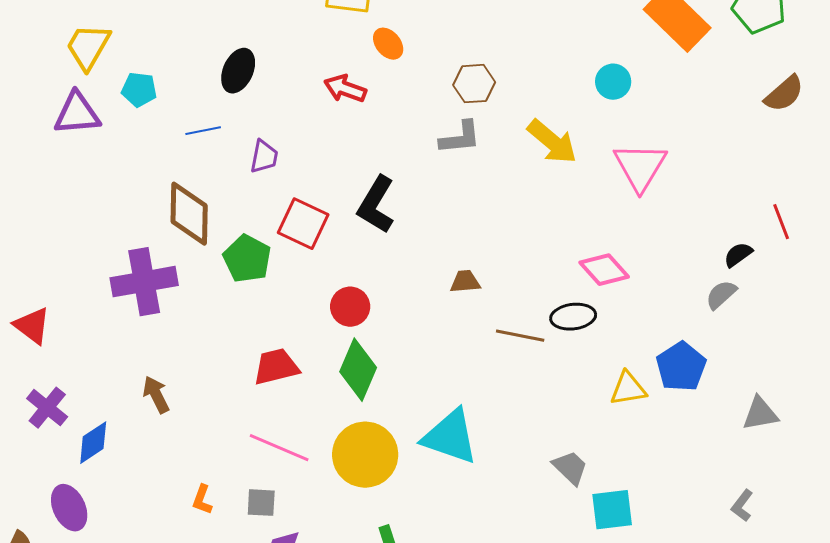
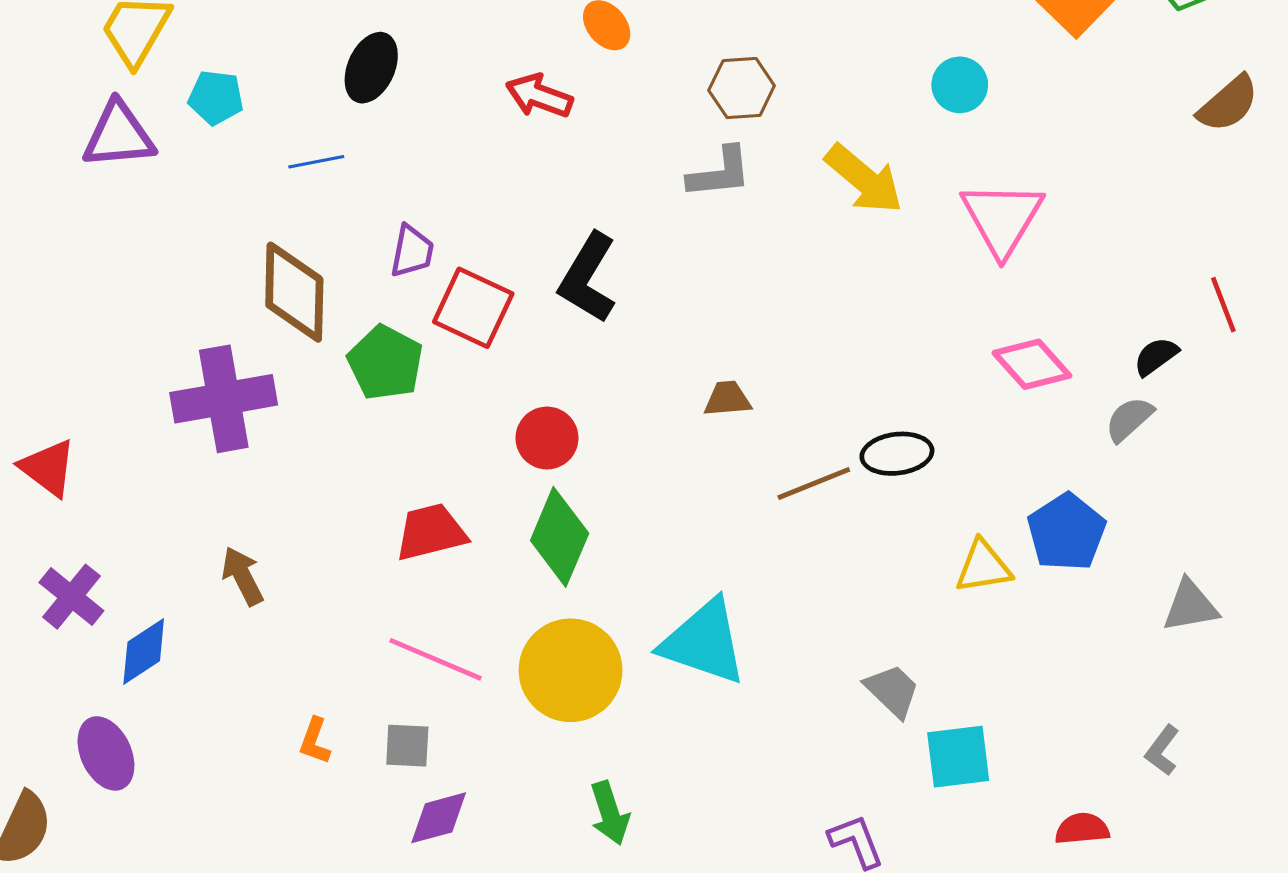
purple trapezoid: (264, 157) -> (412, 251), moved
pink diamond: (604, 270) -> (1032, 364), moved
brown line: (520, 336) -> (814, 484), turned -33

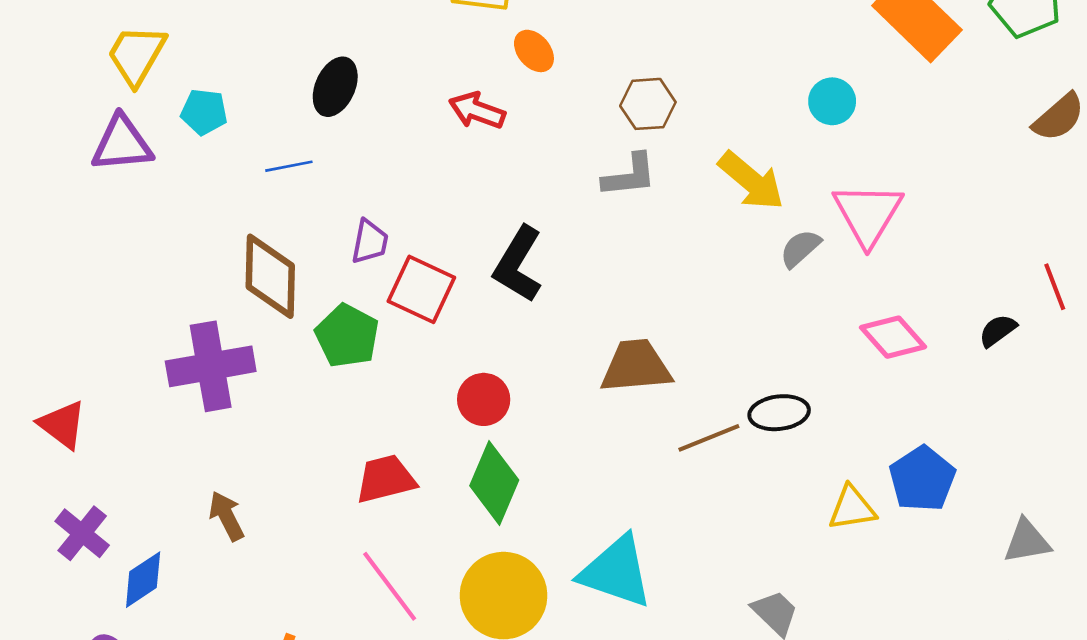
brown trapezoid: (727, 399) -> (636, 366), size x1.8
gray semicircle: (1129, 419) -> (800, 248), moved
pink line: (436, 659) -> (390, 586), turned 30

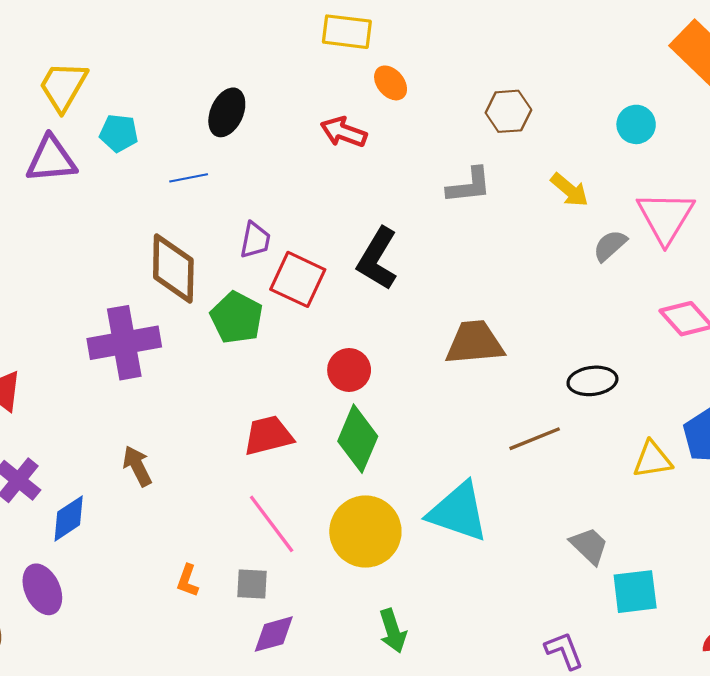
brown hexagon: (648, 104) -> (508, 111), moved
yellow arrow: (751, 181) -> (570, 190), size x0.7
brown line: (709, 438) -> (535, 439), moved

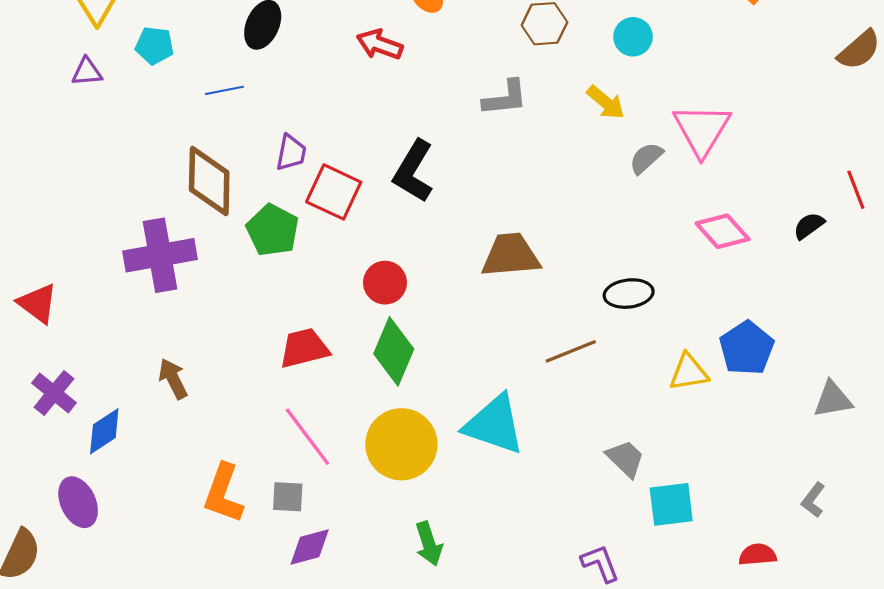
cyan circle: (636, 124) -> (633, 37), moved
purple triangle: (51, 159) -> (87, 72), size x0.6
orange L-shape: (188, 581) -> (223, 493), size x1.8

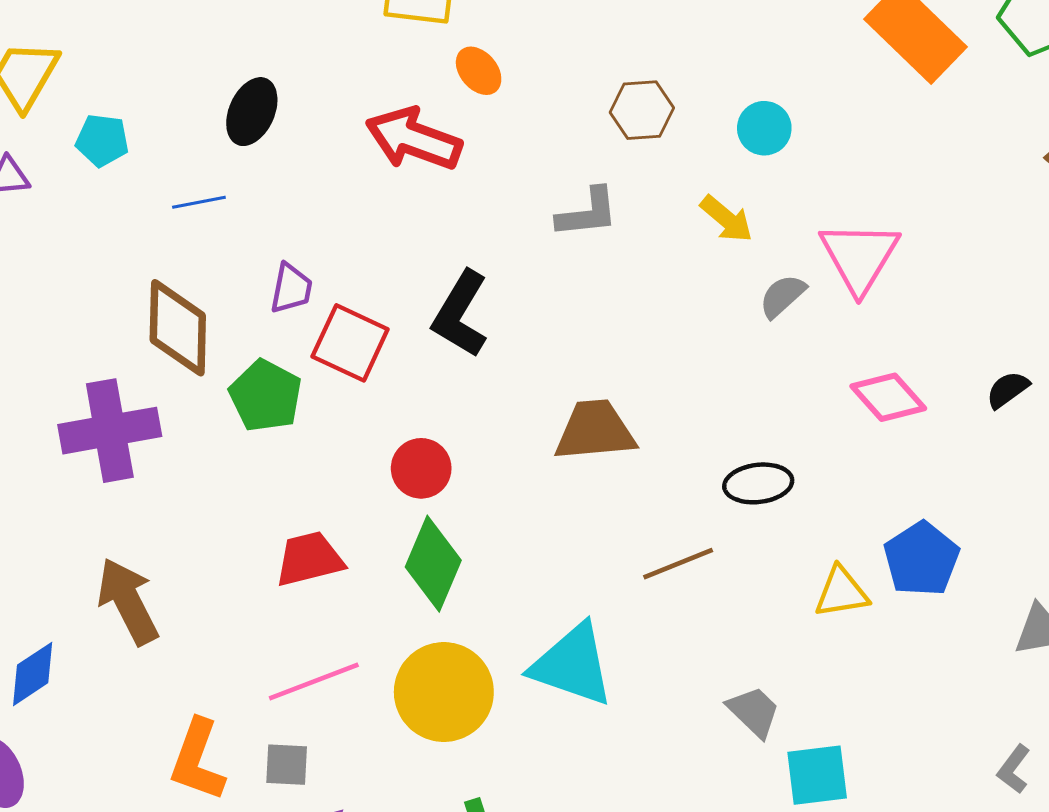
red arrow: (380, 44) -> (414, 139), size x1.5
brown arrow: (173, 379) -> (128, 601), size x1.5
pink line: (307, 437) -> (314, 681), turned -74

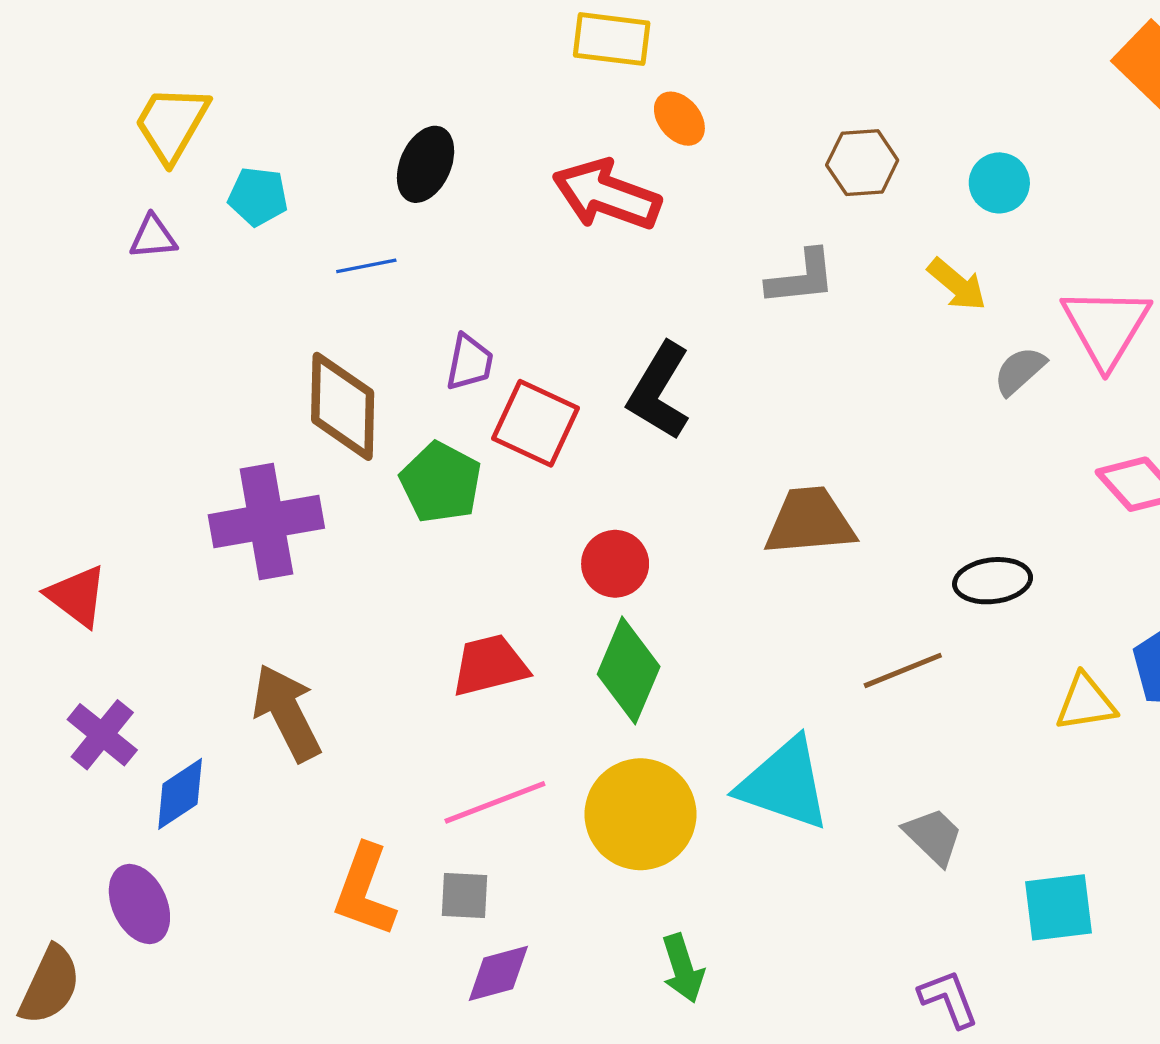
gray trapezoid: (754, 712) -> (933, 836), moved

